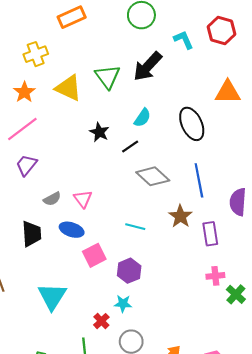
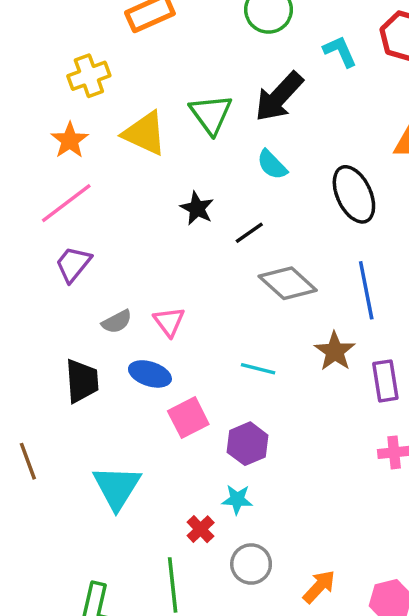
cyan semicircle: (142, 118) -> (272, 165), moved, turned 102

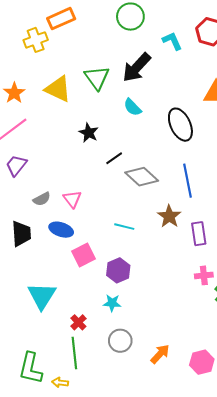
yellow cross: (89, 76) -> (36, 40), moved
black line: (249, 233) -> (114, 158), moved
red cross: (201, 529) -> (78, 322), moved

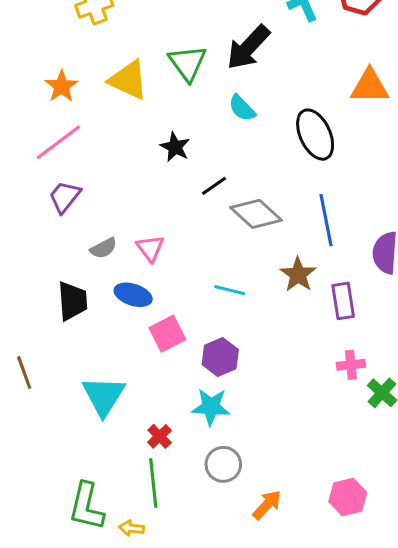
cyan star: (112, 303) -> (211, 407), size x1.4
orange arrow: (160, 354) -> (267, 505), moved

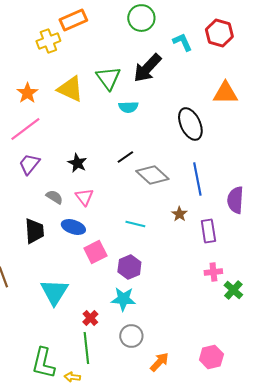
cyan semicircle: (242, 108) -> (128, 107), moved, turned -48
black star: (175, 147) -> (77, 163), moved
gray semicircle: (104, 248) -> (54, 197), turned -120
brown star: (298, 275) -> (179, 214), size x0.7

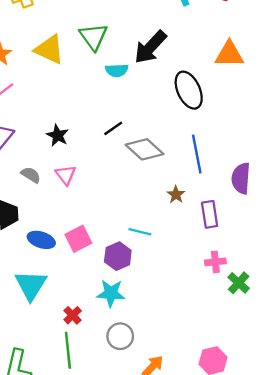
black arrow: (147, 68) -> (150, 47), moved
cyan line: (135, 224) -> (140, 232), moved
blue ellipse: (73, 227) -> (41, 240), moved

